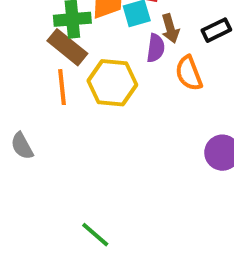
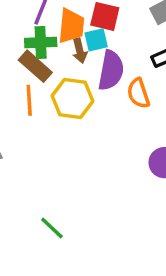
brown arrow: (170, 28) -> (80, 51), moved
purple semicircle: (156, 48) -> (111, 70), size x1.6

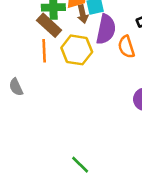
green line: (52, 228) -> (80, 165), moved

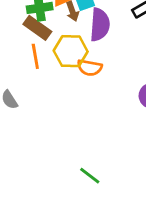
orange semicircle: (126, 47) -> (90, 68), moved, turned -55

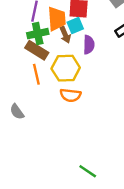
purple semicircle: (100, 25) -> (89, 45), size x0.7
orange semicircle: (90, 68) -> (70, 95), moved

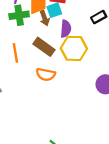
brown rectangle: (37, 50) -> (44, 47), moved
yellow hexagon: (66, 68) -> (74, 48), moved

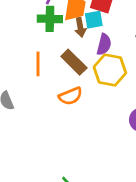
orange semicircle: (46, 74) -> (71, 96), turned -42

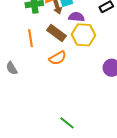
purple semicircle: (104, 44) -> (76, 17), turned -91

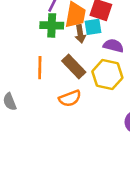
purple semicircle: (76, 17) -> (113, 46), moved

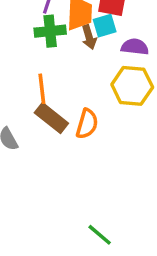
brown rectangle: (74, 67) -> (51, 118), moved
orange semicircle: (70, 98) -> (87, 124), turned -45

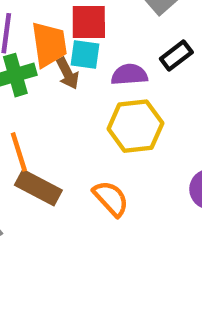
cyan square: (105, 26) -> (85, 54), turned 35
orange semicircle: (87, 124) -> (111, 198), moved, turned -48

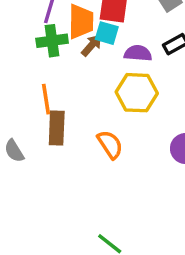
brown arrow: (68, 73) -> (92, 45), turned -120
brown rectangle: (38, 188) -> (57, 128), turned 56

